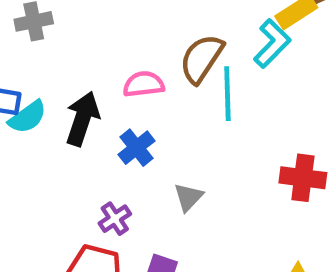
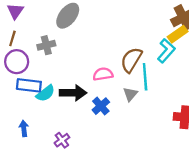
black arrow: (82, 119) -> (73, 93), turned 75
gray triangle: (188, 197) -> (130, 94), moved
purple cross: (115, 219) -> (62, 140), moved

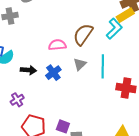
cyan line: (145, 77) -> (103, 66), moved
black arrow: (73, 93) -> (28, 70), moved, size x0.7

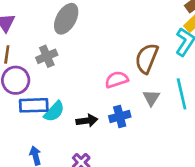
blue cross: (53, 73) -> (120, 116), turned 35

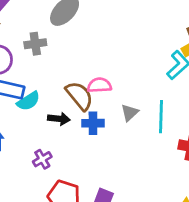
brown semicircle: (147, 58) -> (79, 96), moved, turned 104

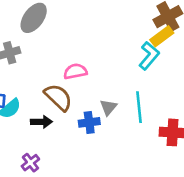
pink semicircle: (99, 85) -> (75, 71), moved
blue cross: (93, 123) -> (89, 122), moved

